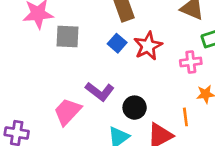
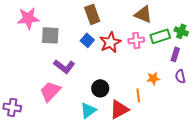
pink cross: (191, 62) -> (136, 40), moved
purple L-shape: (100, 91) -> (64, 66), moved

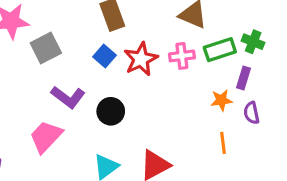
gray square: (50, 35) -> (46, 48), turned -30
orange star: (153, 78) -> (221, 100), moved
black circle: (100, 88) -> (111, 111), moved
orange line: (138, 95) -> (223, 143), moved

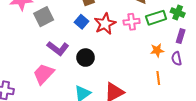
purple rectangle: (244, 78) -> (181, 36), moved

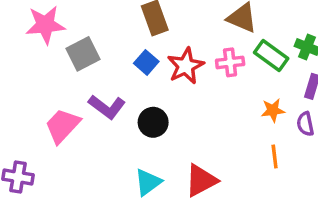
green rectangle: (156, 18) -> (271, 56), turned 54
pink trapezoid: (44, 74) -> (62, 126), moved

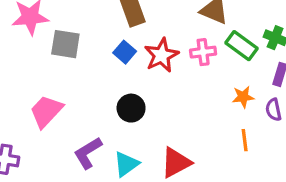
gray square: (83, 54) -> (65, 44), turned 36
purple L-shape: (107, 107) -> (88, 153), moved, turned 112

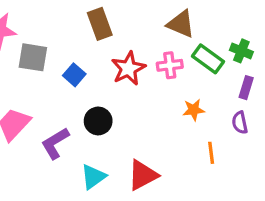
blue square: (125, 52) -> (74, 75), moved
orange star: (243, 97) -> (194, 110), moved
purple L-shape: (88, 153) -> (55, 143), moved

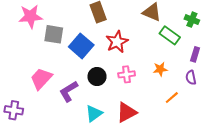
green cross: (241, 51) -> (192, 20), moved
pink cross: (170, 65) -> (127, 74), moved
blue square: (74, 75) -> (81, 46), size x1.6
orange line: (211, 153) -> (172, 98), turned 56

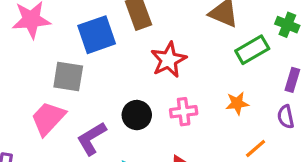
gray square: (54, 34) -> (68, 77), moved
green rectangle: (170, 35) -> (252, 50), turned -66
blue square: (81, 46) -> (97, 35), moved, turned 30

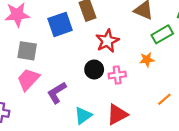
gray square: (68, 77) -> (27, 51), moved
orange star: (237, 103) -> (147, 60), moved
black circle: (137, 115) -> (94, 69), moved

